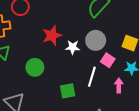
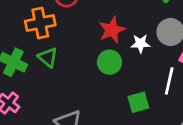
green circle: (35, 67) -> (109, 62), moved

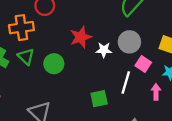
green circle: (109, 62) -> (54, 64), moved

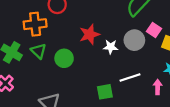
pink square: (143, 64) -> (154, 30), moved
white line: (126, 83) -> (130, 78), turned 54

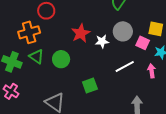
pink square: (154, 30) -> (143, 43), moved
green square: (105, 92) -> (90, 85), moved

